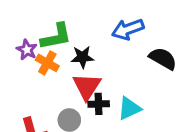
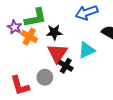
black cross: (99, 104) -> (66, 66), turned 32
cyan triangle: (129, 108) -> (87, 50), moved

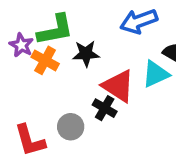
cyan triangle: (87, 50) -> (156, 74), moved
red triangle: (57, 53) -> (118, 86), moved, turned -30

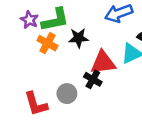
purple star: (21, 45) -> (29, 20), moved
red triangle: (118, 86) -> (103, 62), turned -40

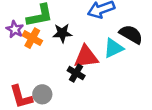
purple star: (29, 20) -> (15, 29), moved
gray circle: (67, 94) -> (42, 94), moved

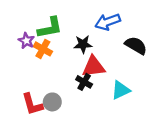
black star: (62, 33) -> (83, 44), moved
cyan triangle: (114, 48) -> (121, 90), moved

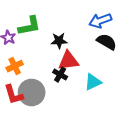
blue arrow: (108, 22) -> (100, 21), moved
orange cross: (43, 49) -> (15, 66), moved, turned 35
gray circle: (52, 102) -> (32, 92), size x1.6

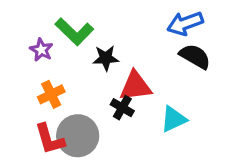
green L-shape: (29, 26) -> (74, 32), turned 55
black star: (59, 41) -> (106, 58), moved

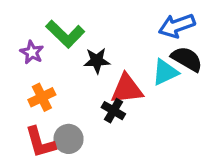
cyan triangle: (173, 119) -> (165, 72), moved
gray circle: (78, 136) -> (68, 139), size x0.7

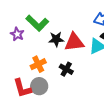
red triangle: (127, 89) -> (74, 42), moved
orange cross: (42, 97) -> (38, 64), moved

